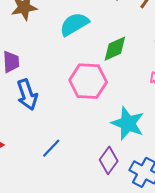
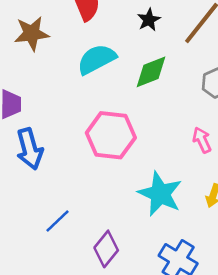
green diamond: (115, 49) -> (151, 72), moved
purple diamond: (109, 160) -> (106, 249), moved

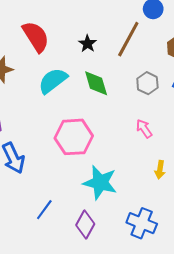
green diamond: (151, 72) -> (96, 83), turned -76
cyan star: (160, 194) -> (100, 183), moved

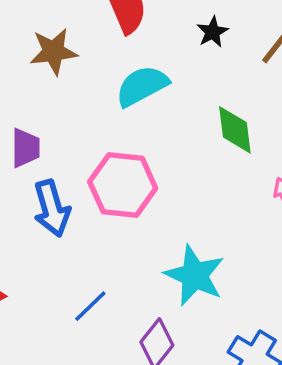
green diamond: (96, 83) -> (235, 130), moved
pink hexagon: (74, 137) -> (123, 185), moved

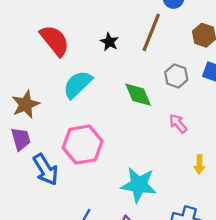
brown star: (54, 52) -> (26, 104), moved

